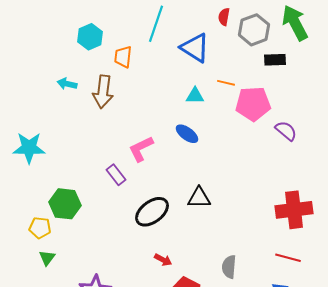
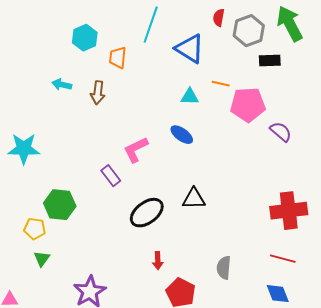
brown arrow: (103, 92) -> (98, 93), size x0.7
red arrow: (163, 260) -> (158, 261), turned 60

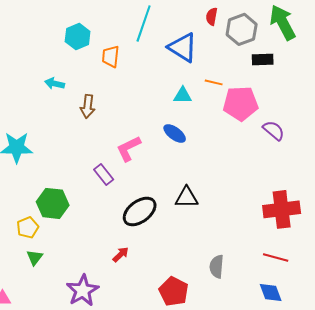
brown arrow: (98, 93) -> (88, 106), moved
yellow pentagon: (35, 229) -> (28, 227), turned -30
red arrow: (158, 261) -> (121, 254), moved, turned -132

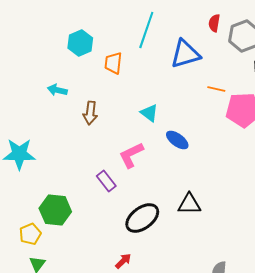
blue triangle: (183, 47) -> (185, 54), turned -48
cyan triangle: (183, 95) -> (149, 113), moved, turned 36

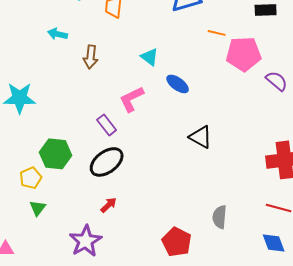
black triangle: (189, 204) -> (201, 137), moved, turned 30
black ellipse: (142, 218) -> (107, 162), moved
red arrow: (123, 261) -> (109, 205), moved

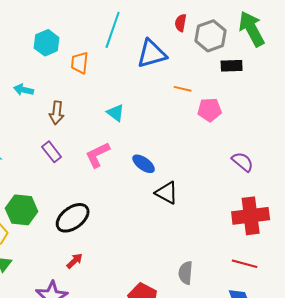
pink pentagon: (244, 54) -> (210, 110), size x0.7
purple semicircle: (277, 81) -> (243, 162), moved
blue ellipse: (178, 84) -> (144, 164), moved
purple rectangle: (107, 125) -> (52, 152), moved

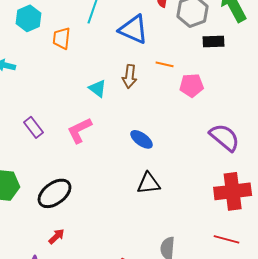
blue triangle: (152, 54) -> (134, 29), turned 40
brown arrow: (57, 113) -> (130, 76), moved
purple semicircle: (243, 162) -> (225, 137), size x1.4
blue ellipse: (144, 164) -> (142, 139), moved
black triangle: (167, 193) -> (149, 183), moved, turned -35

